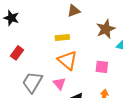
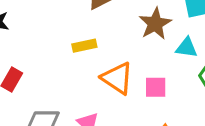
orange triangle: (67, 60) -> (117, 78), moved

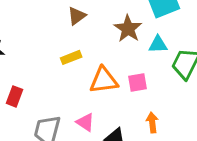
orange triangle: (117, 78) -> (104, 80), turned -32

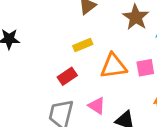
red rectangle: (15, 96) -> (67, 76), moved, turned 36

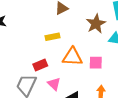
red rectangle: (67, 76) -> (40, 65), moved

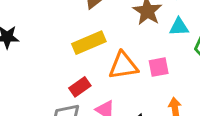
yellow rectangle: (52, 37) -> (89, 43), size x1.5

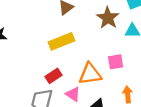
orange triangle: (123, 66) -> (90, 74), moved

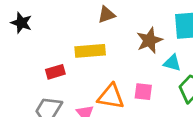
red rectangle: (54, 76) -> (55, 72), moved

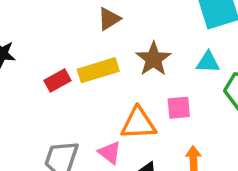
brown star: (149, 40) -> (154, 59), moved
red rectangle: (55, 72) -> (57, 80), moved

